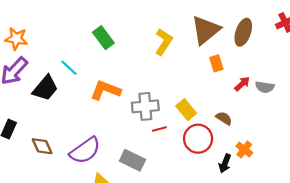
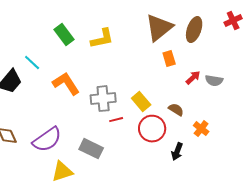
yellow L-shape: (164, 42) -> (102, 39), moved, turned 45
orange L-shape: (106, 90) -> (66, 84), turned 36
orange cross: (244, 149) -> (201, 129), moved

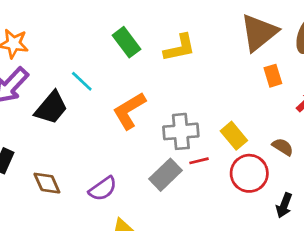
orange L-shape: (66, 84) -> (129, 111), turned -88
purple semicircle: (47, 140) -> (103, 189), size x0.7
gray rectangle: (91, 149) -> (166, 175), moved, turned -70

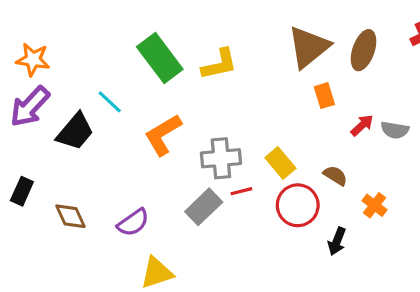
green rectangle: (126, 42) -> (160, 58), size x1.4

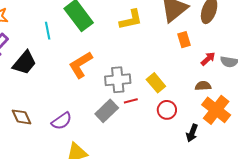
yellow L-shape: (219, 64) -> (131, 20), moved
cyan line: (110, 102) -> (48, 31), moved, turned 36
brown semicircle: (335, 175) -> (203, 86), moved, turned -35
red circle: (298, 205) -> (167, 110), size x0.7
orange cross: (374, 205) -> (216, 110), size x1.8

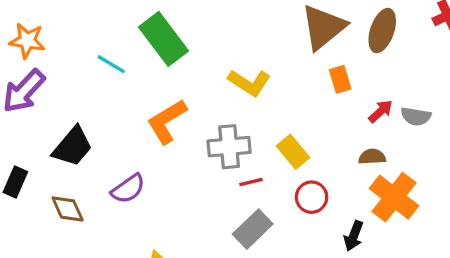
yellow L-shape: (131, 20) -> (249, 83), moved, turned 45
cyan line: (48, 31) -> (111, 64), turned -48
black trapezoid: (24, 63) -> (73, 147), moved
gray rectangle: (107, 111) -> (253, 229), moved
purple semicircle: (62, 121) -> (128, 189), moved

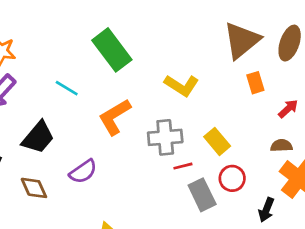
cyan line: (111, 64) -> (67, 88), moved
gray rectangle: (253, 229) -> (202, 195), moved, turned -72

